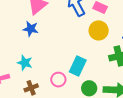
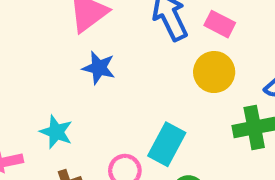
blue star: (31, 29) -> (99, 68), moved

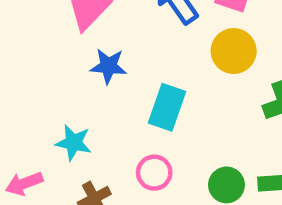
cyan rectangle: (167, 144) -> (167, 107), moved

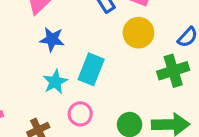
cyan star: (74, 143) -> (55, 82), moved, turned 30

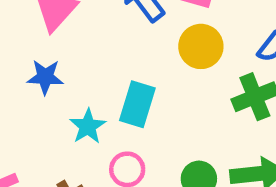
blue star: (52, 39) -> (45, 77), moved

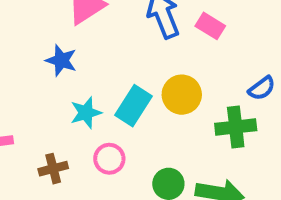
yellow circle: (201, 46) -> (182, 95), moved

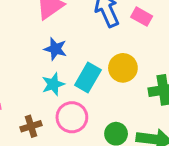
blue star: (61, 60) -> (55, 49), moved
pink circle: (109, 159) -> (72, 117), size x1.4

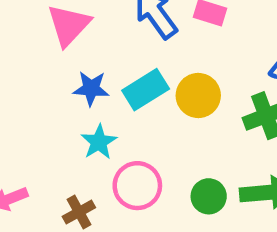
cyan rectangle: (88, 78) -> (146, 90), moved, turned 40

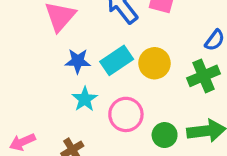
pink circle: (137, 186) -> (126, 114), moved

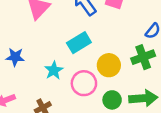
blue star: (78, 61) -> (15, 57), moved
yellow circle: (154, 63) -> (109, 65), moved

